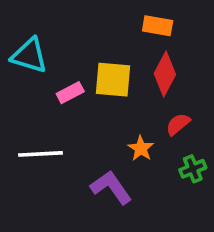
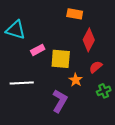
orange rectangle: (158, 26) -> (75, 14), moved
yellow square: (113, 80) -> (61, 59), moved
purple L-shape: (111, 187) -> (60, 101), turned 65

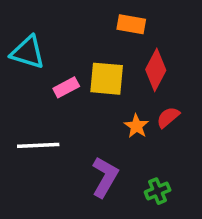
yellow square: (61, 59) -> (107, 79), moved
orange star: (76, 80) -> (136, 126), moved
green cross: (104, 91) -> (158, 191), moved

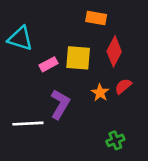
white line: (38, 145) -> (28, 124), moved
purple L-shape: (105, 177) -> (60, 104), moved

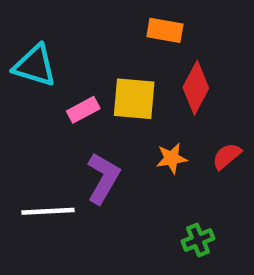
red semicircle: (123, 86) -> (227, 156), moved
orange star: (100, 93) -> (172, 158), turned 30

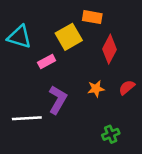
yellow square: (134, 99) -> (69, 37), moved, turned -35

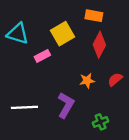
orange rectangle: (92, 17) -> (94, 16), moved
purple L-shape: (58, 100) -> (66, 105), moved

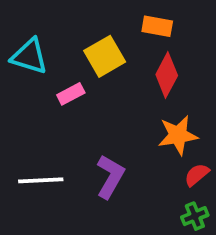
red semicircle: (115, 79) -> (197, 175), moved
orange star: (87, 81) -> (178, 135), moved, size x1.5
green cross: (101, 122) -> (195, 216), moved

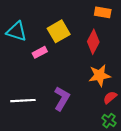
orange rectangle: (157, 26) -> (103, 12), moved
green cross: (195, 216) -> (109, 121), turned -32

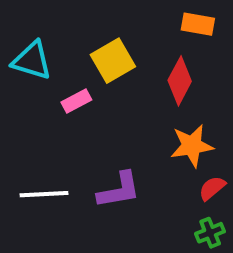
purple L-shape: (62, 98) -> (119, 190), turned 50
green cross: (109, 121) -> (210, 233), turned 32

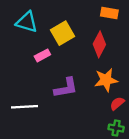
cyan triangle: (32, 61) -> (27, 22), moved
purple L-shape: (119, 190) -> (66, 88), moved
green cross: (210, 233) -> (116, 128), turned 32

